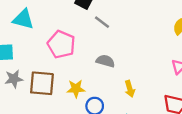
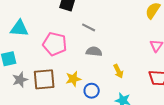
gray line: (102, 22) -> (89, 27), moved

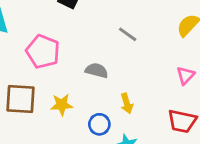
gray line: (89, 27) -> (128, 34), moved
blue circle: (92, 91) -> (99, 124), moved

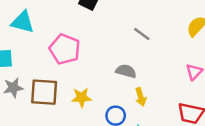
gray semicircle: (97, 70) -> (126, 71), moved

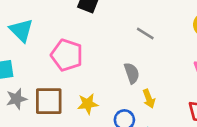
cyan triangle: (23, 22) -> (21, 30), turned 35
gray semicircle: (126, 71) -> (132, 73), turned 60

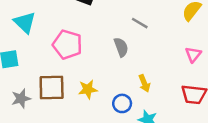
gray semicircle: (132, 73) -> (121, 47), moved
gray star: (17, 99) -> (21, 99), moved

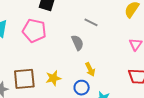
pink pentagon: (67, 45) -> (34, 31), moved
yellow arrow: (144, 83) -> (90, 69), moved

